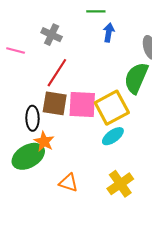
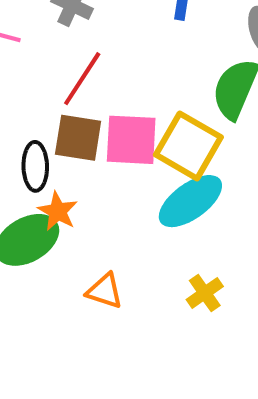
yellow square: (112, 108) -> (188, 146), turned -32
cyan ellipse: (113, 136) -> (190, 201), size x1.5
yellow cross: (120, 184) -> (205, 293), size x0.7

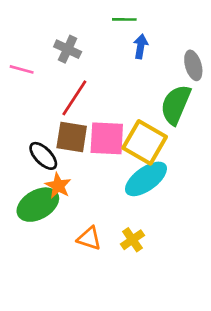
black ellipse: (35, 166) -> (43, 156), turned -44
yellow cross: (205, 293) -> (132, 240), moved

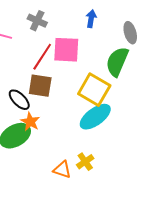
pink square: (107, 138) -> (66, 50), moved
orange triangle: (89, 238) -> (62, 170), moved

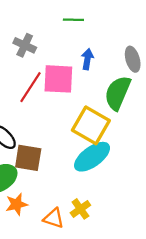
blue arrow: (91, 19) -> (87, 59), moved
brown square: (40, 86) -> (28, 158), moved
orange star: (30, 122) -> (17, 204), moved, turned 30

